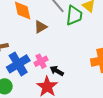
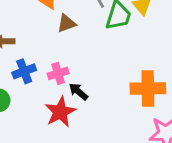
blue cross: (18, 64) -> (24, 71), size x0.7

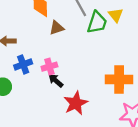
black arrow: (78, 92) -> (56, 81), moved
red star: (60, 112) -> (76, 103), moved

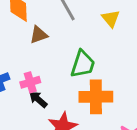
green trapezoid: (97, 22) -> (83, 64), moved
orange cross: (119, 79) -> (96, 97), moved

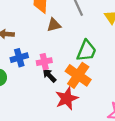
orange cross: (96, 97) -> (78, 75), moved, turned 30

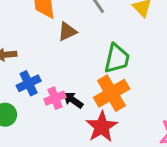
pink cross: (44, 62) -> (55, 98), moved
orange cross: (78, 75) -> (112, 93), turned 35

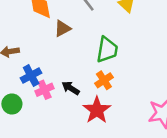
orange cross: (112, 93) -> (104, 80), size x0.6
pink cross: (55, 98) -> (45, 90), moved

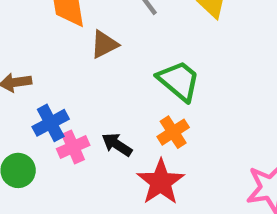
green trapezoid: (107, 50) -> (179, 81), turned -60

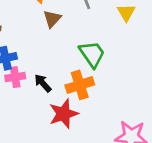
brown triangle: (104, 44) -> (52, 19), turned -36
orange cross: (173, 132) -> (80, 85), size x1.4

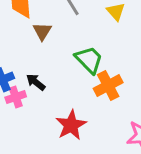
black arrow: (43, 83) -> (36, 82), moved
orange cross: (80, 85) -> (108, 85), moved

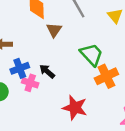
pink cross: (16, 97) -> (30, 83), turned 35
red star: (71, 125) -> (75, 108), turned -30

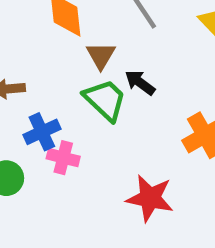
green trapezoid: (91, 55) -> (105, 100), moved
black arrow: (47, 71) -> (140, 83), moved

